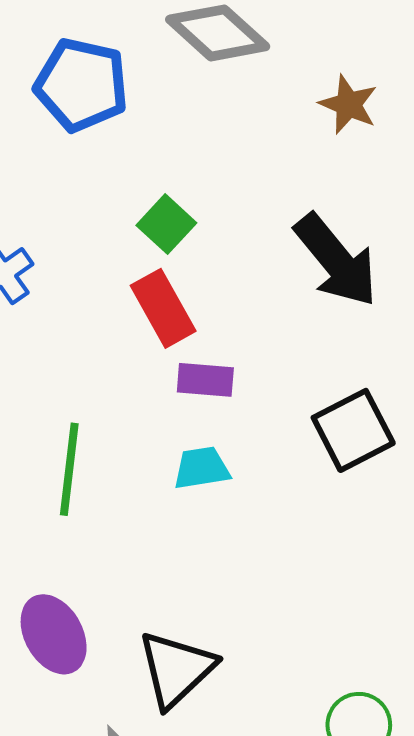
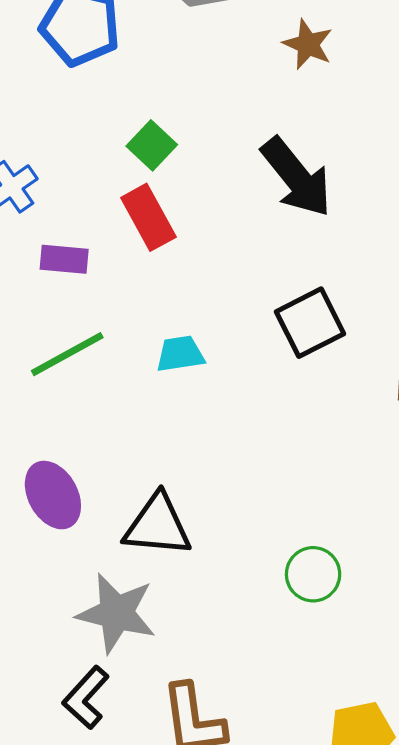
purple rectangle: (205, 380) -> (64, 259), moved
green line: (69, 469) -> (67, 354), turned 54
black triangle: (176, 669) -> (158, 525), turned 48

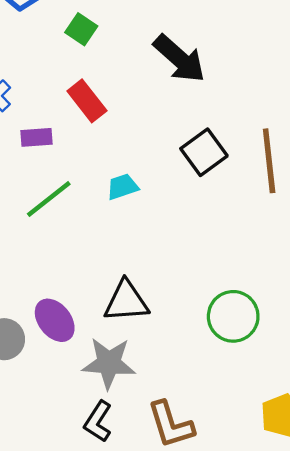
green square: (152, 145) -> (81, 29), moved
purple ellipse: (53, 495) -> (55, 320), moved
green circle: (313, 574) -> (233, 316), size x1.4

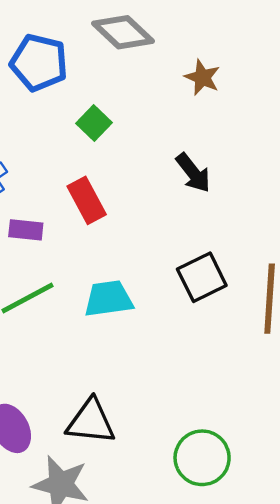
black arrow: (179, 59) -> (193, 173), size x0.7
cyan trapezoid: (123, 187) -> (108, 299), size x1.4

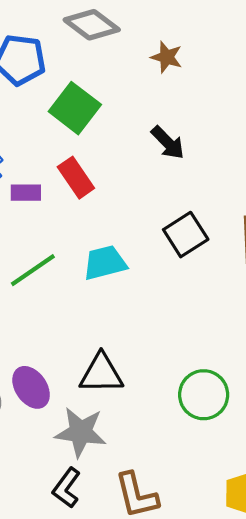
green square: (94, 123) -> (75, 108), size x1.6
purple rectangle: (26, 230) -> (26, 193), moved

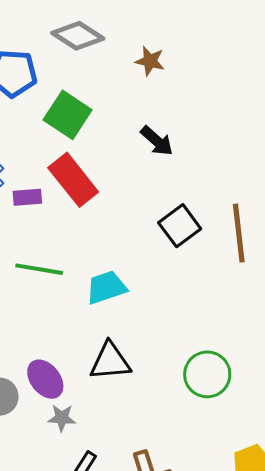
red rectangle: (76, 178) -> (73, 180), size x1.4
cyan trapezoid: (105, 263) -> (106, 287), moved
green line: (33, 270) -> (39, 269), turned 48
gray star: (81, 432) -> (62, 418), moved, size x0.6

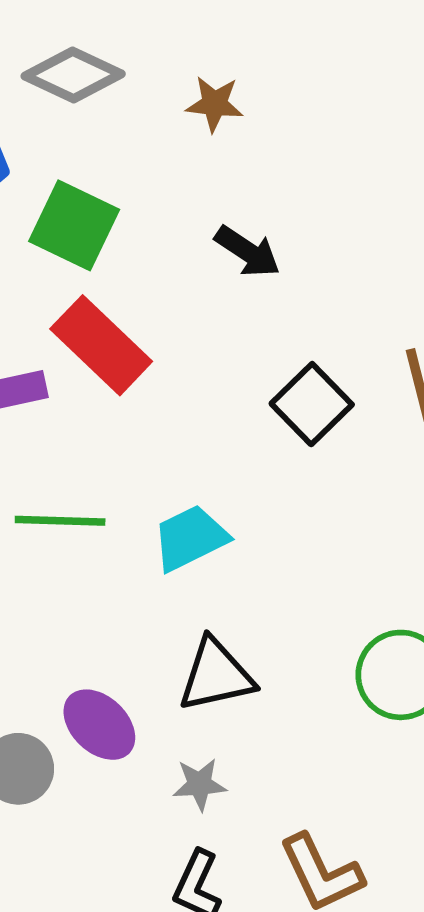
gray star: (62, 418) -> (200, 784), moved

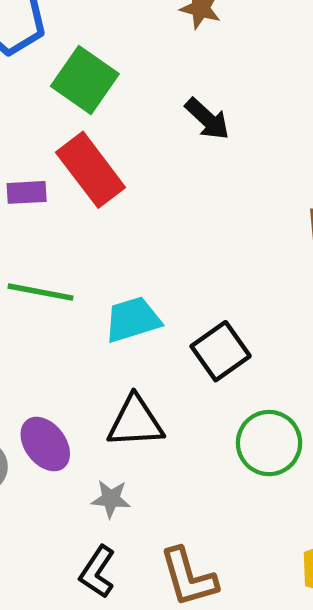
black square: (312, 404) -> (221, 351), moved

